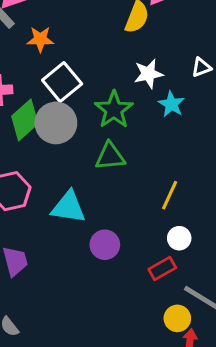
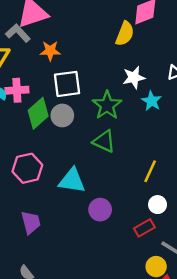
white square: (62, 82) -> (67, 84), turned 32
gray circle: (56, 123) -> (62, 115), size x0.7
green triangle: (110, 156) -> (104, 141), turned 30

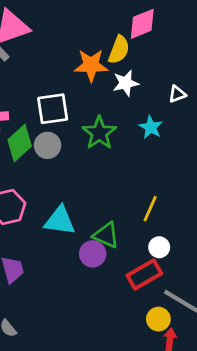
orange star: (50, 51) -> (91, 65), moved, size x1.4
white star: (134, 77) -> (126, 83), moved
green triangle: (104, 141) -> (106, 235), moved
red rectangle: (144, 228) -> (144, 274), size x1.4

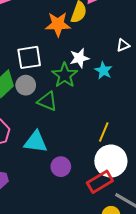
white star: (126, 83) -> (79, 58), moved
green triangle: (106, 235) -> (47, 101), moved
white circle: (159, 247) -> (111, 161), size x2.0

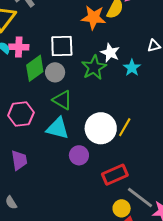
white star: (79, 58) -> (110, 53), turned 30
green triangle: (47, 101) -> (62, 100), moved
white circle: (111, 161) -> (101, 128), moved

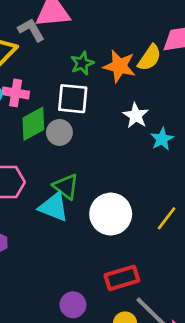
green star: (94, 68) -> (82, 63), moved, size x0.7
green triangle: (62, 100) -> (66, 186), moved
yellow line: (125, 127) -> (167, 218), moved
purple circle: (79, 155) -> (73, 305), moved

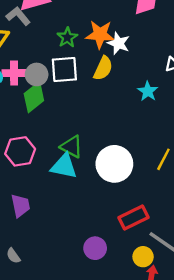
yellow semicircle: (149, 58) -> (103, 68), moved
white star: (136, 116) -> (119, 43), moved
gray circle: (59, 132) -> (37, 74), moved

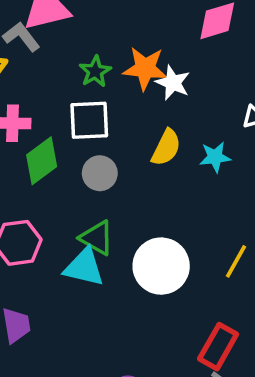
yellow semicircle: (103, 68) -> (166, 148), moved
gray circle: (37, 74) -> (100, 173), moved
cyan star: (148, 91) -> (215, 157), turned 30
red rectangle: (134, 217) -> (218, 347), moved, turned -36

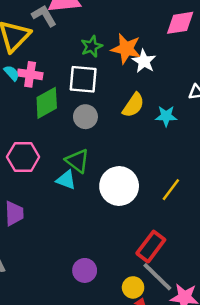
cyan triangle: (84, 267) -> (66, 180), size x0.7

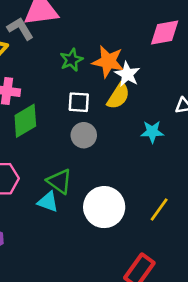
white square: (83, 79) -> (79, 102), moved, size x0.7
yellow semicircle: (133, 105) -> (118, 96), moved
gray circle: (85, 117) -> (84, 135), moved

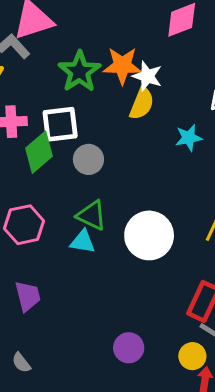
green star: (71, 60) -> (79, 72), size x1.5
white square: (79, 102) -> (60, 124), moved, size x1.4
gray circle: (84, 135) -> (88, 159), moved

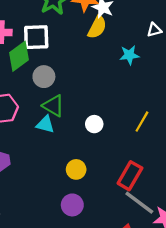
gray circle: (88, 159) -> (44, 77), moved
white circle: (149, 235) -> (94, 124), size x0.5
yellow circle: (192, 356) -> (76, 169), moved

